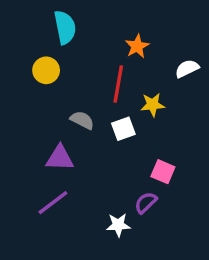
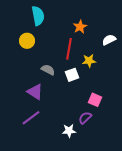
purple triangle: (60, 158) -> (35, 92), turned 30

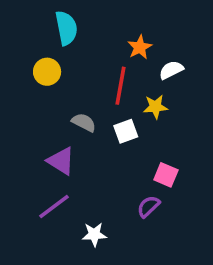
white semicircle: (109, 40) -> (171, 70), moved
white star: (69, 131) -> (94, 234), moved

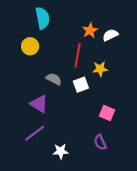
white semicircle: (171, 70) -> (110, 35), moved
purple semicircle: (148, 206) -> (100, 142), moved, turned -70

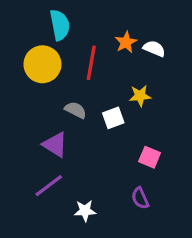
white semicircle: (110, 35) -> (154, 49), turned 49
yellow circle: (30, 46) -> (42, 64), size x1.5
red line: (78, 55) -> (91, 63), moved

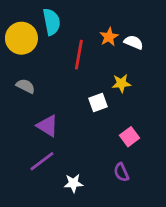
yellow circle: (42, 64) -> (21, 38), moved
gray semicircle: (76, 110) -> (26, 86), moved
pink square: (150, 157) -> (130, 137), turned 30

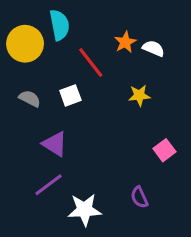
red line: (79, 55) -> (91, 63), turned -48
white square: (98, 102) -> (70, 95), moved
pink square: (130, 137) -> (164, 150), moved
white star: (73, 183) -> (85, 210), size x1.5

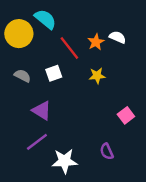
cyan semicircle: (59, 25) -> (45, 19), turned -40
orange star: (125, 42) -> (96, 42), moved
yellow star: (139, 95) -> (97, 76), moved

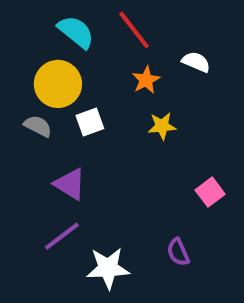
yellow circle: (19, 34) -> (58, 84), moved
orange star: (96, 42) -> (146, 80), moved
red line: (69, 48) -> (134, 30), moved

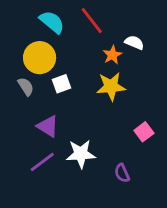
orange star: (146, 80) -> (112, 55), moved
gray semicircle: (38, 126) -> (26, 86), turned 30
yellow star: (162, 126) -> (111, 86), size x1.5
white star: (108, 268) -> (81, 154), moved

